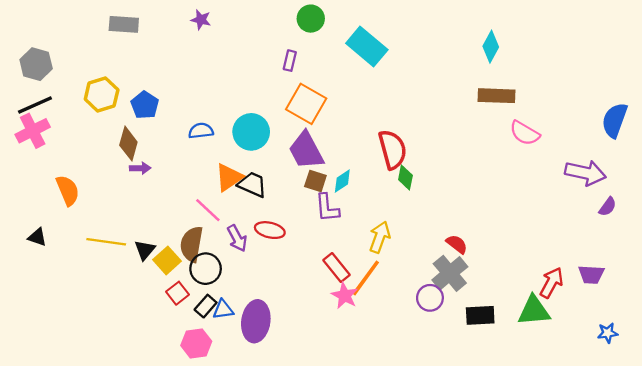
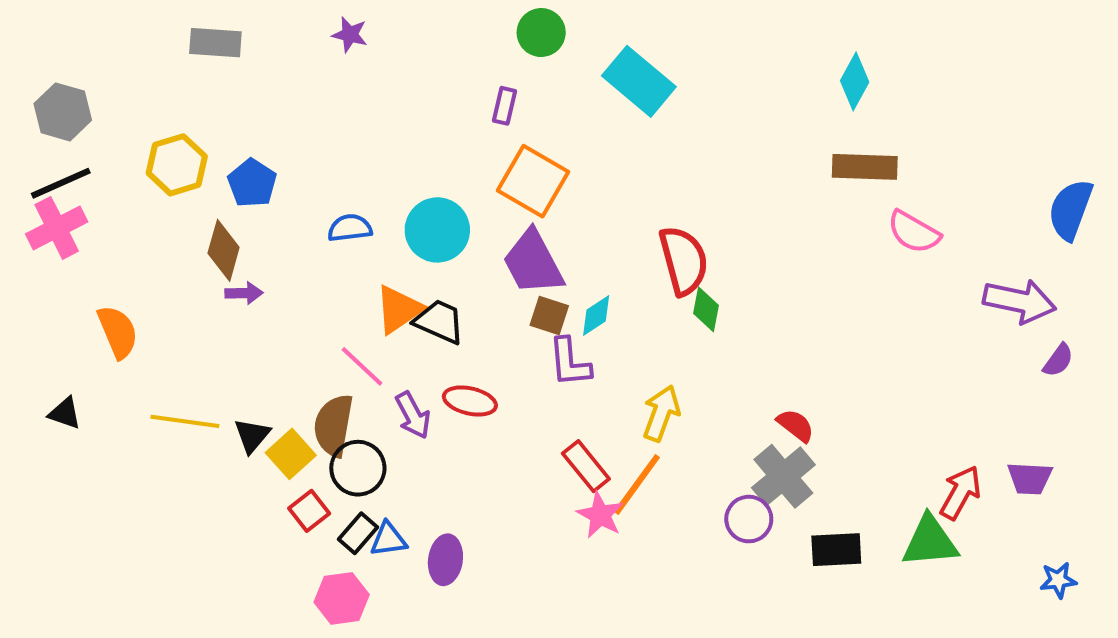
purple ellipse: (256, 321) -> (445, 560), size x0.7

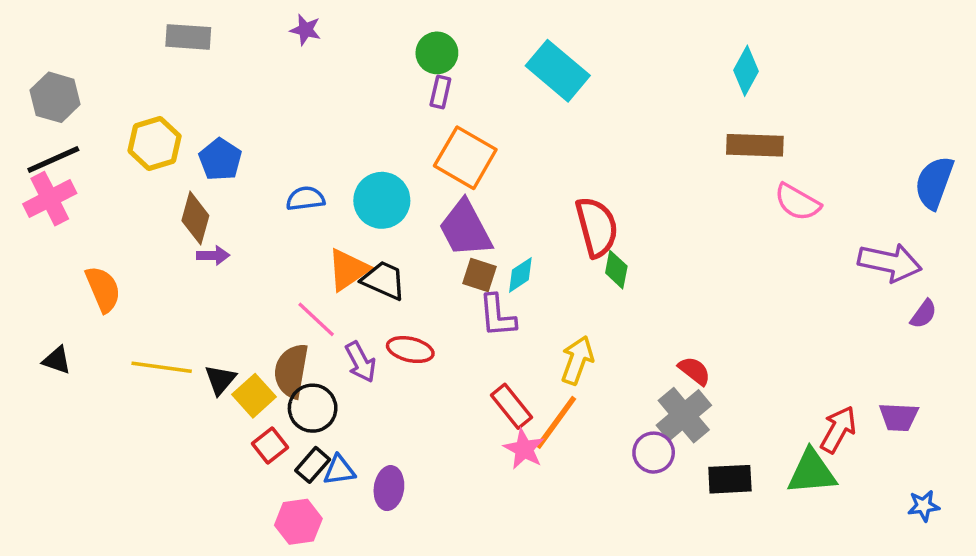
green circle: (541, 33) -> (437, 53), moved

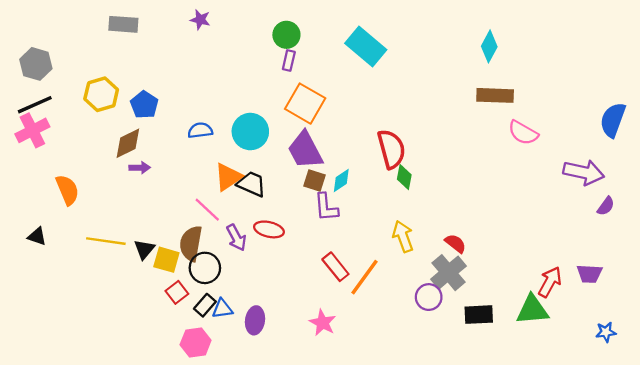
brown diamond: (195, 218) -> (128, 143), turned 48
yellow arrow: (577, 360) -> (403, 236), moved, turned -40
yellow square: (254, 396) -> (166, 260), turned -32
pink star: (524, 449) -> (323, 323), moved

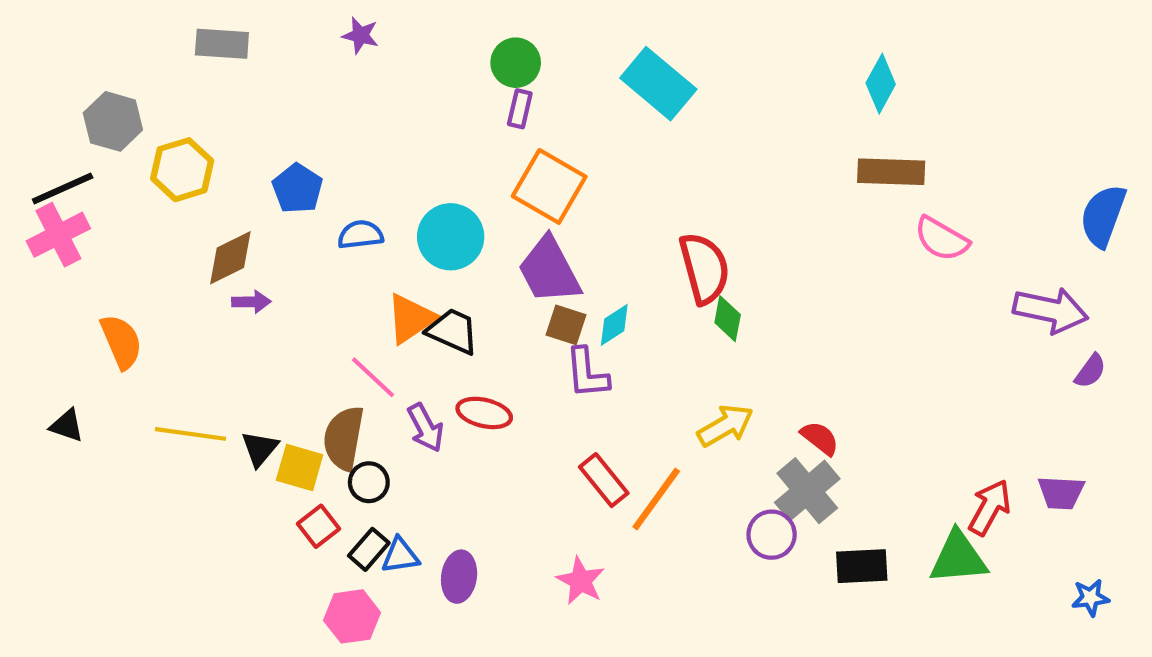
gray hexagon: (36, 64) -> (113, 121), moved
blue pentagon: (144, 105) -> (297, 189), moved
yellow arrow: (403, 236) -> (725, 426), turned 80
black circle: (205, 268) -> (369, 482), size x0.7

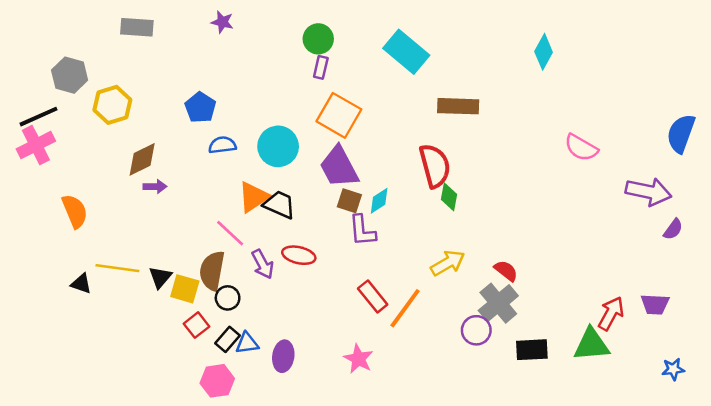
brown rectangle: (891, 172) -> (458, 106), moved
blue pentagon: (297, 189) -> (200, 108), moved
black triangle: (67, 426) -> (81, 284), moved

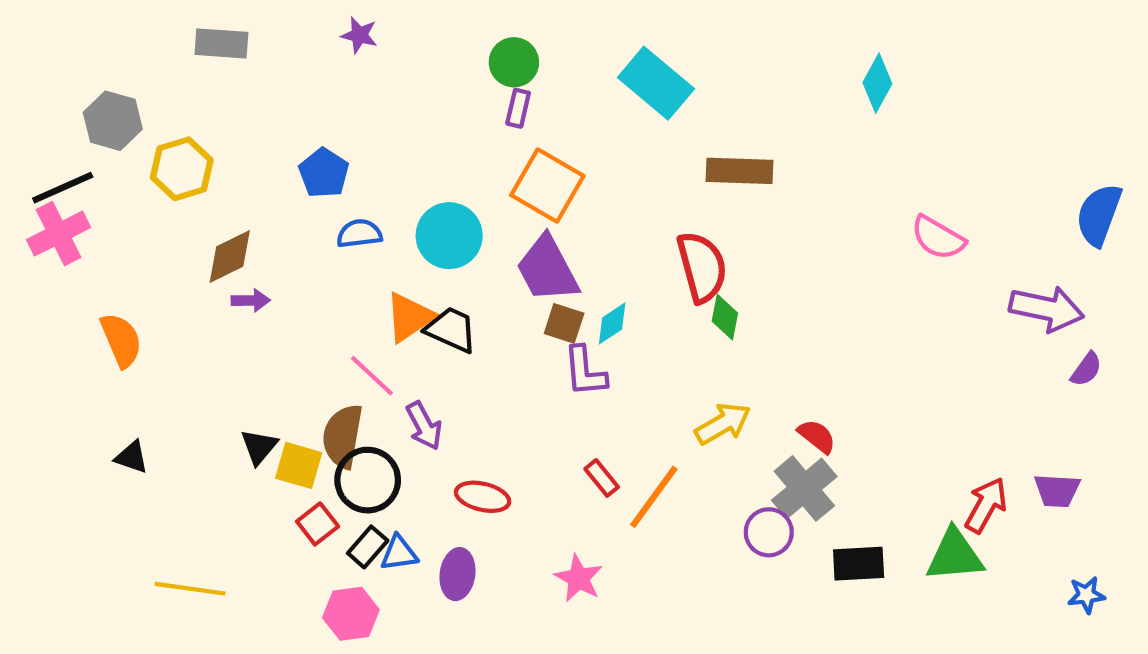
red ellipse: (299, 255) -> (483, 497), moved
yellow line: (117, 268) -> (190, 589), moved
red rectangle: (373, 297) -> (602, 478), size x0.7
black circle: (228, 298) -> (368, 480), size x1.6

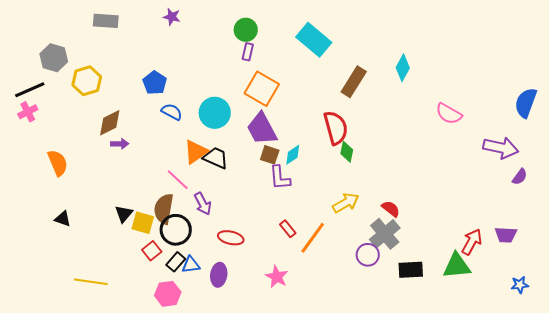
cyan diamond: (877, 83) -> (403, 68), moved
brown rectangle: (740, 171) -> (354, 82), turned -60
pink cross: (58, 234) -> (28, 112), size x0.7
blue semicircle: (359, 234) -> (172, 112), turned 35

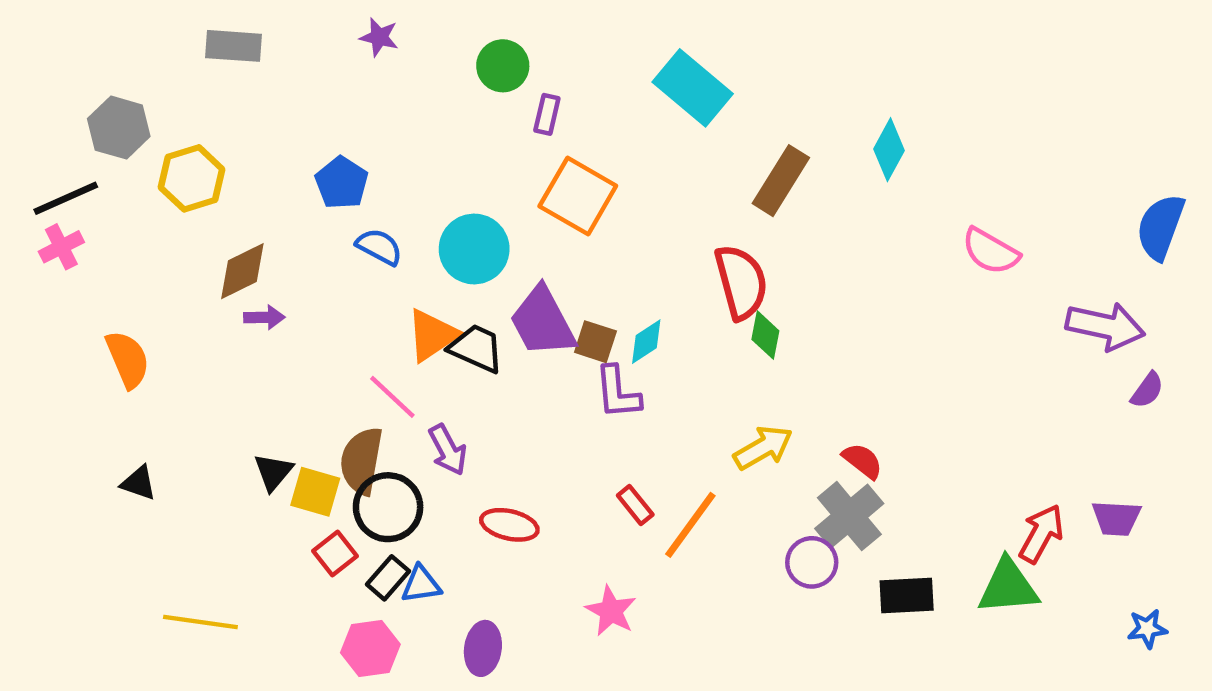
green circle: (246, 30) -> (503, 66), moved
purple trapezoid: (262, 129) -> (543, 322), moved
purple ellipse: (219, 275) -> (483, 648), moved

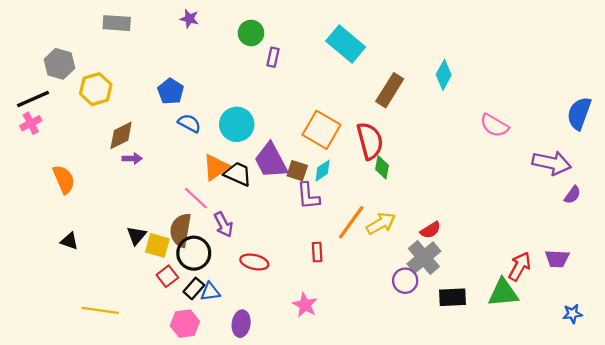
orange square: (578, 196) -> (321, 130), moved
red semicircle: (863, 461) -> (430, 230), turned 110
red rectangle: (635, 505) -> (317, 252), turned 36
orange line: (690, 525) -> (351, 222), moved

